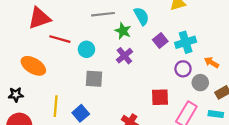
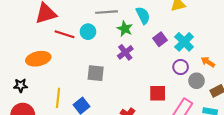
cyan cross: (186, 42) -> (184, 42), turned -30
cyan circle: (86, 49) -> (88, 32), moved
orange ellipse: (33, 66) -> (38, 59), turned -45

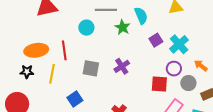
red line: (65, 34) -> (64, 50), moved, turned 60
purple cross: (125, 52) -> (122, 66), moved
black star: (21, 85) -> (27, 72), moved
red square: (158, 93) -> (159, 84), moved
yellow line: (58, 98) -> (52, 74), moved

